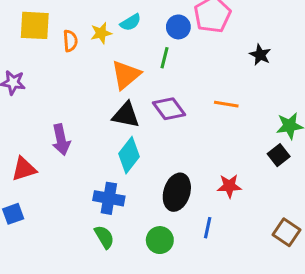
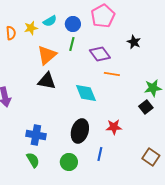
blue circle: (178, 27) -> (73, 24), moved
purple diamond: (169, 109) -> (100, 54), moved
cyan diamond: (129, 155) -> (86, 93), moved, turned -60

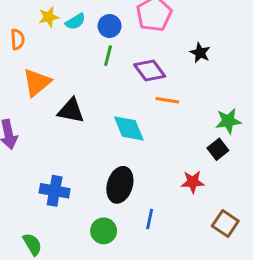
yellow star: (31, 28) -> (49, 17), moved
orange triangle: (47, 55) -> (37, 82), moved
red star: (114, 127) -> (193, 182), moved
green semicircle: (33, 160) -> (32, 244), moved

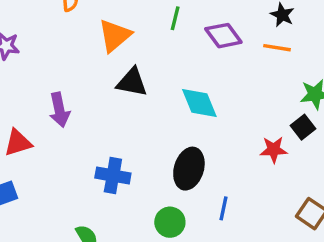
orange triangle: (37, 82) -> (115, 36), moved
orange line: (167, 100) -> (277, 48), moved
red star: (193, 182) -> (274, 150), moved

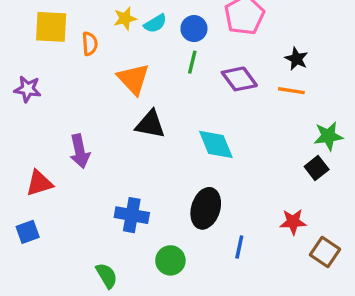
orange triangle: (115, 36) -> (133, 79), turned -33
red star: (274, 150) -> (293, 222), moved
green circle: (170, 222) -> (170, 260), moved

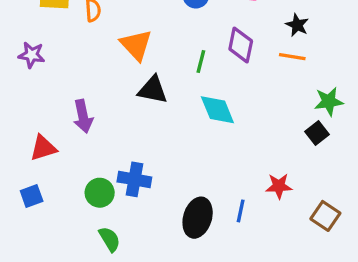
green line: (192, 62) -> (201, 62), moved
purple diamond: (239, 79) -> (241, 45), turned 48
black ellipse: (206, 208) -> (198, 218), moved
red star: (293, 222) -> (279, 186), moved
green circle: (170, 260) -> (100, 193), moved

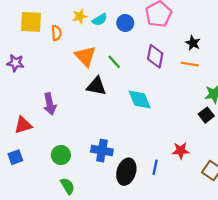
green line: (201, 62) -> (114, 62), moved, turned -56
blue cross: (134, 179) -> (102, 151), moved

